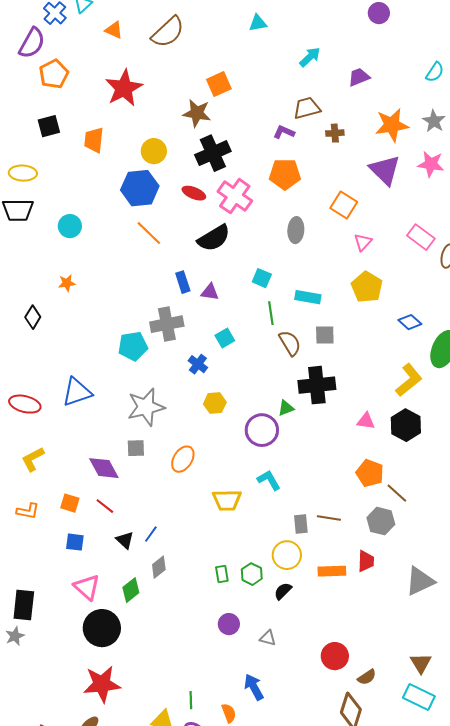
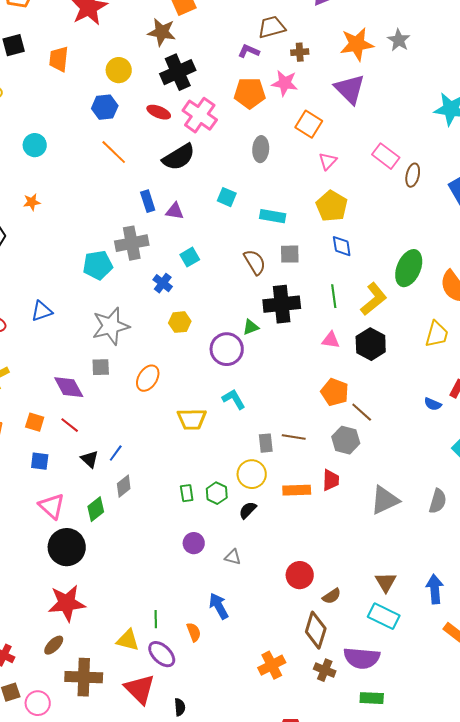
pink star: (431, 164) -> (285, 83), moved
blue hexagon: (140, 188) -> (105, 107), size x0.7
green line: (271, 313) -> (334, 296), moved
blue diamond: (410, 322) -> (342, 246), moved, turned 40
blue triangle: (77, 392) -> (42, 311), size x0.7

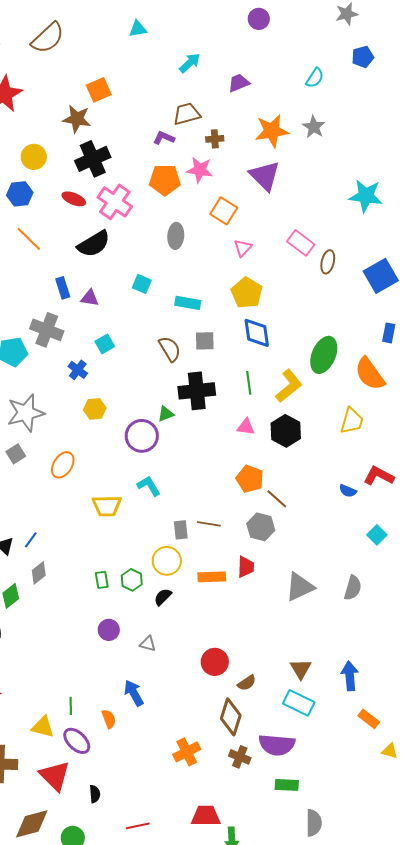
gray cross: (132, 243) -> (47, 330), turned 32
blue diamond: (342, 246) -> (257, 333), size x1.4
gray square: (101, 367) -> (16, 454), turned -30

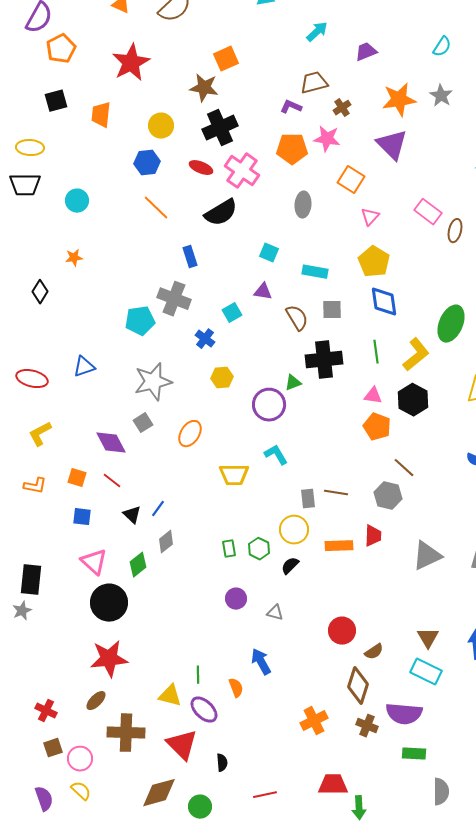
brown cross: (215, 139) -> (342, 108), turned -30
purple triangle: (90, 298) -> (263, 292), moved
orange pentagon: (250, 479) -> (377, 427), moved

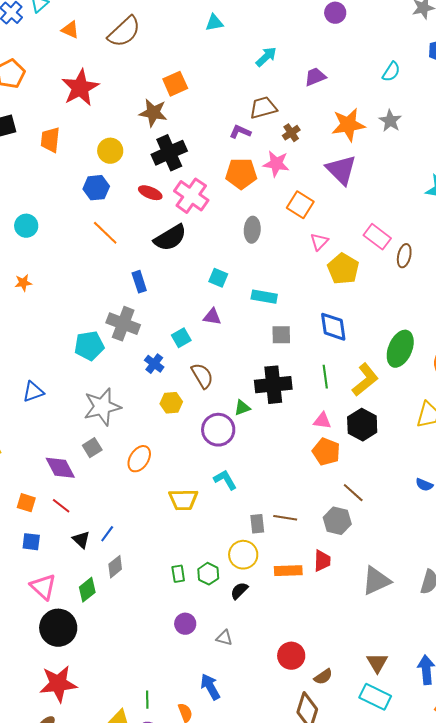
yellow pentagon: (374, 262) -> (343, 269), moved
brown semicircle: (297, 318) -> (202, 376), moved

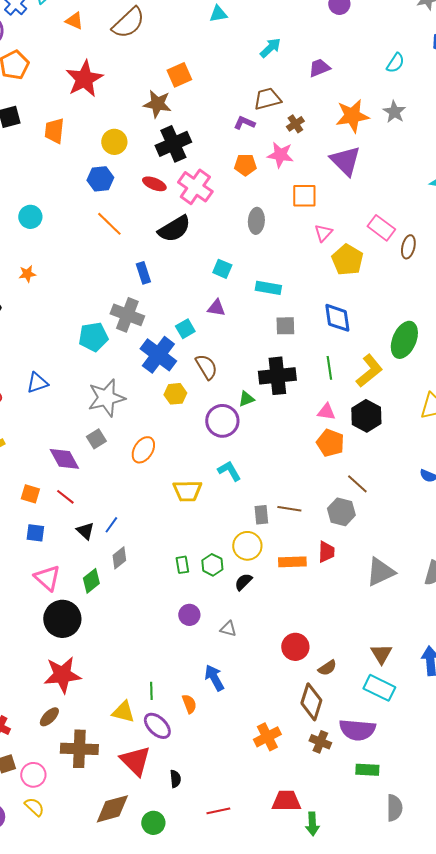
orange pentagon: (241, 174) -> (245, 165), size x0.7
orange square: (300, 205) -> (304, 196), turned -32
blue cross: (154, 364) -> (158, 355), size x1.8

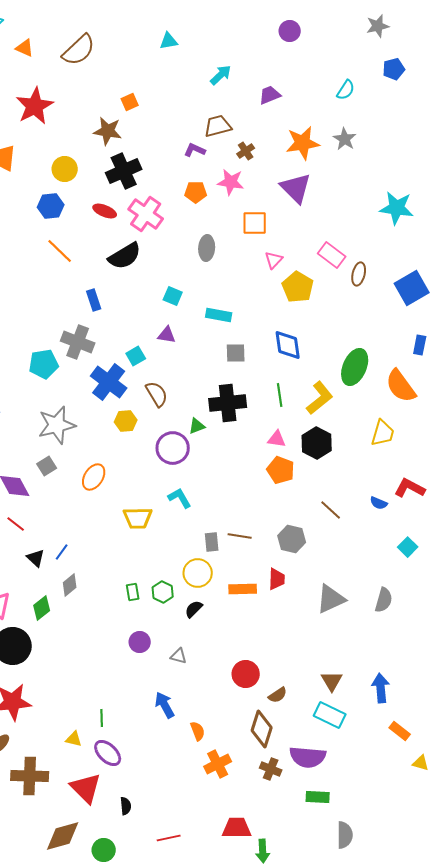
orange square: (179, 75) -> (130, 102), size x0.7
brown line: (357, 484) -> (331, 510), moved
orange semicircle: (189, 704) -> (198, 731), moved
yellow triangle: (123, 712) -> (74, 739), size x0.7

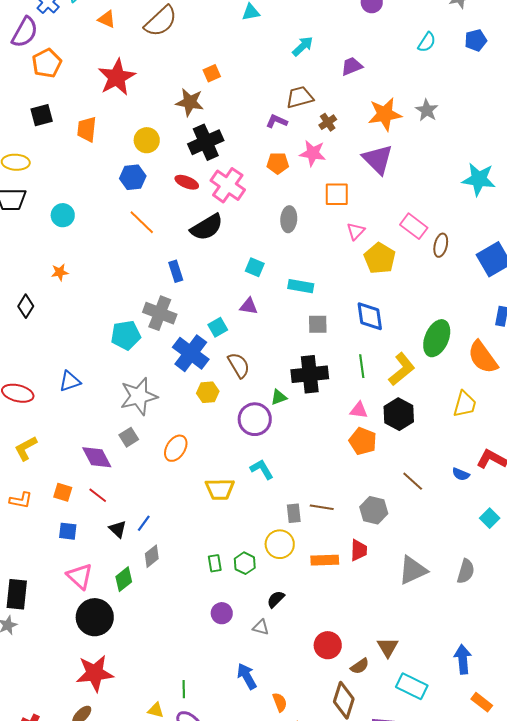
cyan semicircle: (346, 90) -> (427, 42), moved
black semicircle: (194, 609) -> (276, 599), moved
brown triangle: (332, 681) -> (388, 647), moved

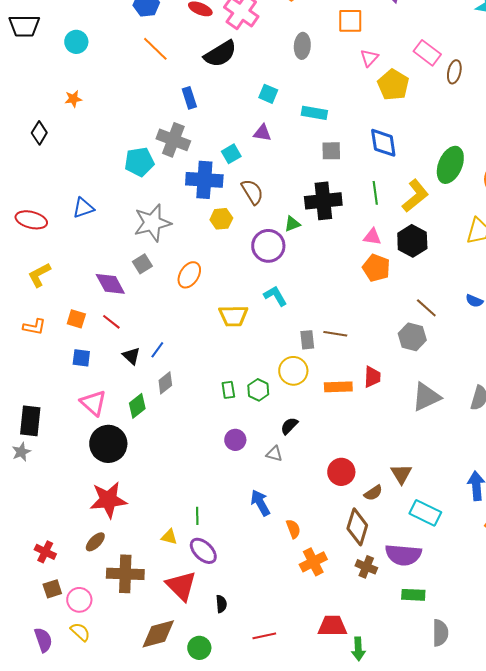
blue cross: (191, 353) -> (204, 180), turned -33
gray hexagon: (374, 510) -> (412, 337), moved

